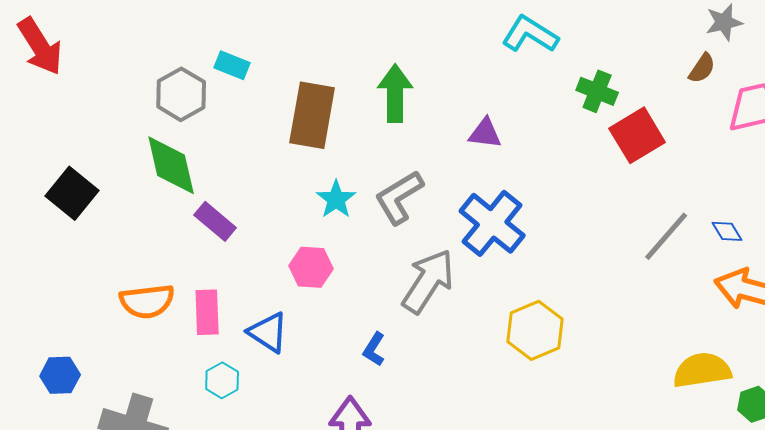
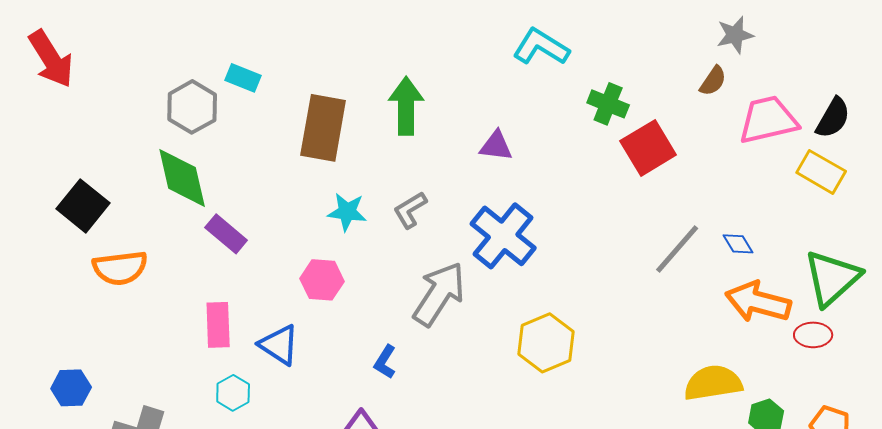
gray L-shape: (399, 197) -> (410, 210), size x0.7
cyan star: (336, 199) -> (347, 212), turned -30
orange semicircle: (147, 301) -> (120, 268), moved

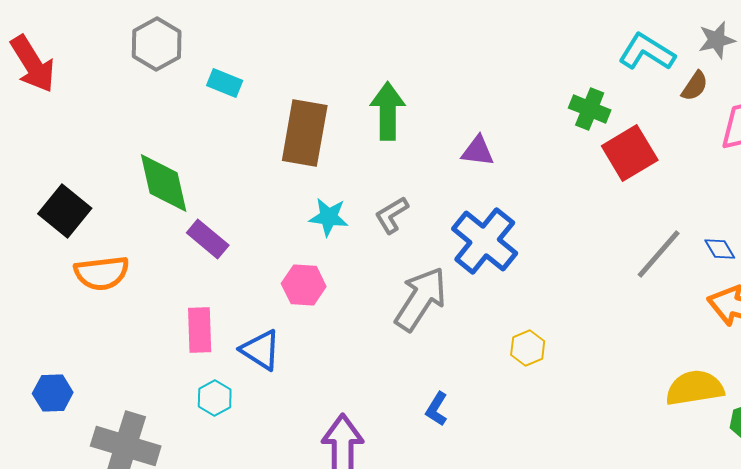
cyan L-shape: (541, 47) -> (647, 52), moved
gray hexagon: (192, 107) -> (157, 44), moved
yellow hexagon: (546, 343) -> (528, 348), size x0.6
blue L-shape: (385, 362) -> (437, 409), moved

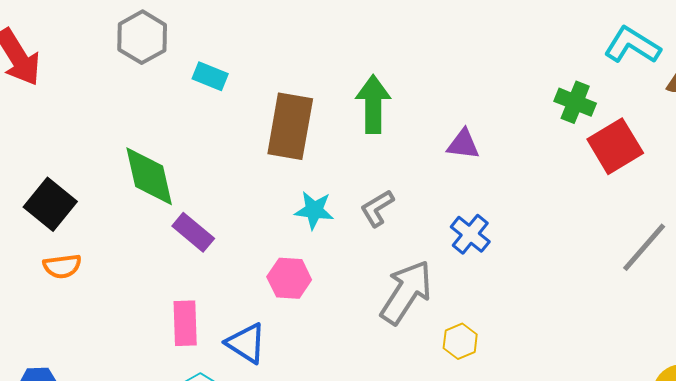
blue cross: (485, 241) -> (470, 234), size x0.6
orange semicircle: (102, 273) -> (62, 266), moved, size x0.7
yellow hexagon: (528, 348) -> (460, 341), moved

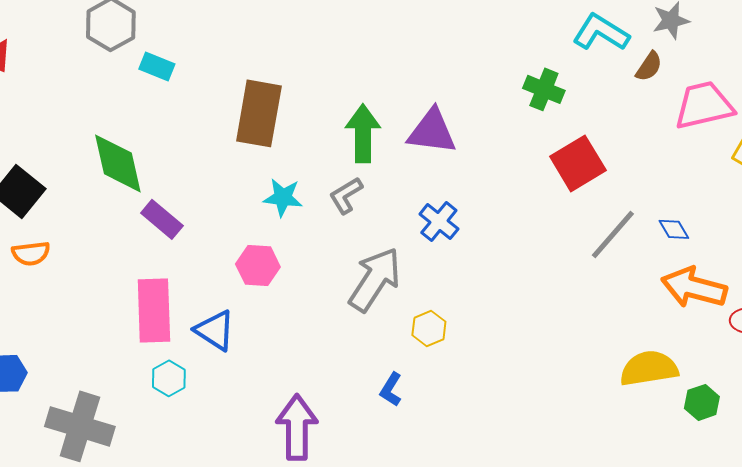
cyan rectangle: (210, 76) -> (157, 66), moved
green arrow: (373, 104) -> (363, 133), moved
purple triangle: (463, 144) -> (432, 131), size x1.5
red square: (615, 146) -> (578, 163), moved
pink rectangle: (185, 323) -> (154, 310), size x1.4

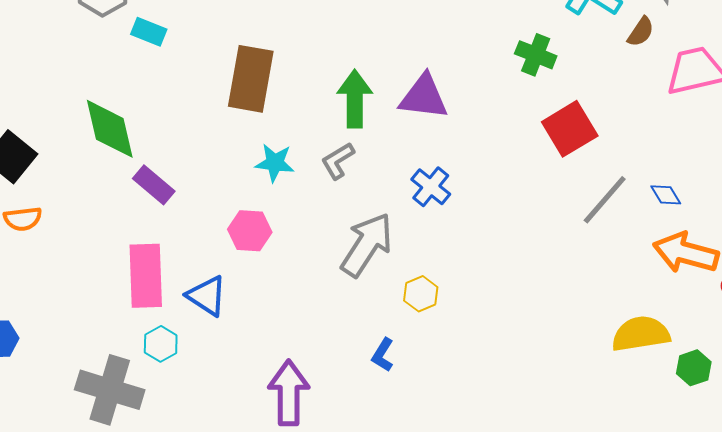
gray cross: (80, 426) -> (110, 390), moved

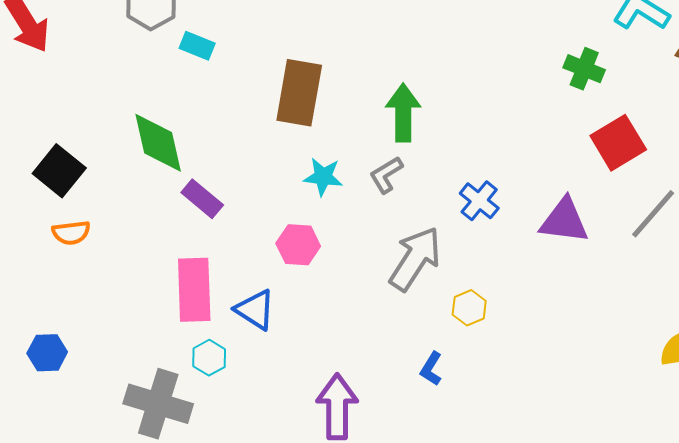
purple triangle: (424, 97) -> (564, 221), moved

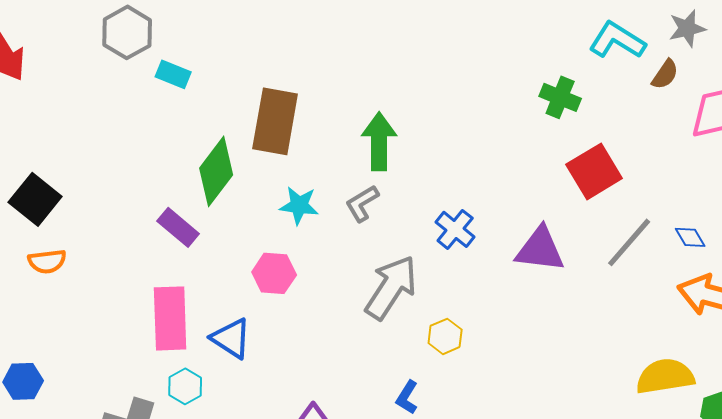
green diamond: (158, 143) -> (216, 171), moved, turned 50

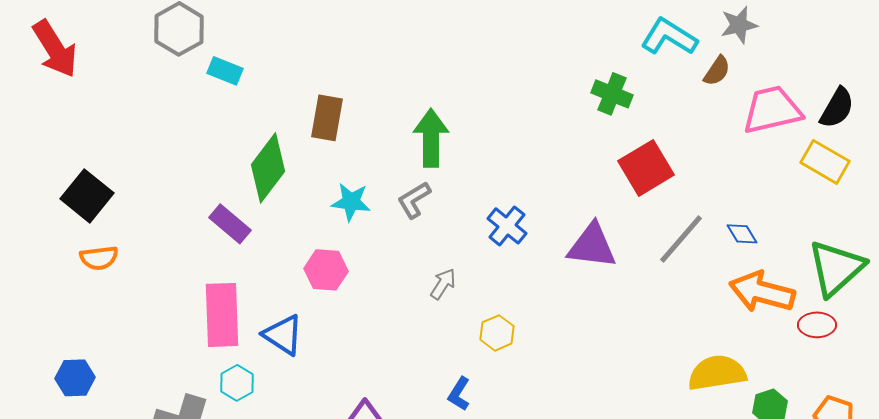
brown rectangle: (275, 121) -> (327, 118), size x0.7
gray arrow: (391, 287) -> (443, 284), size x0.5

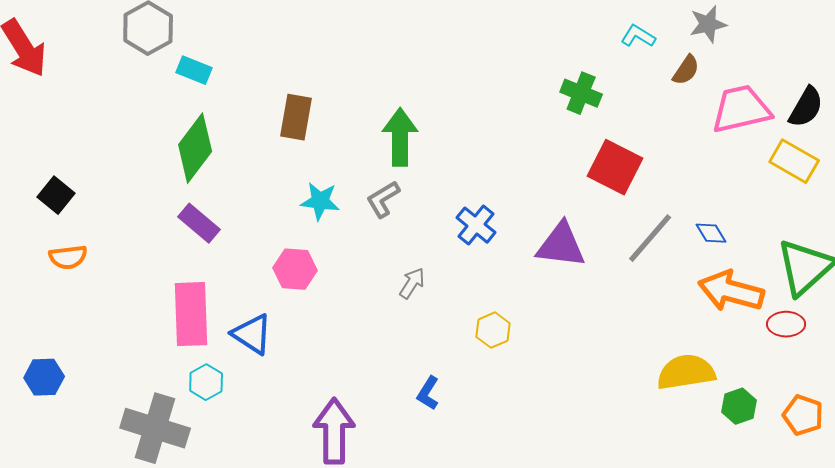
cyan L-shape: (669, 37) -> (638, 36), size x0.6
green diamond: (268, 168) -> (195, 148), moved
red square: (646, 168) -> (615, 167), turned -32
black square: (87, 196) -> (56, 195), size x0.7
yellow hexagon: (497, 333) -> (493, 330), moved

